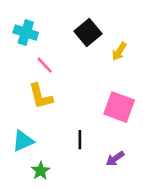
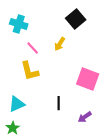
black square: (88, 33) -> (76, 19), moved
yellow arrow: (119, 51) -> (60, 44), moved
green star: (41, 171) -> (13, 128), moved

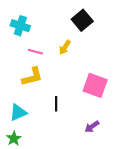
pink line: (33, 48) -> (36, 52), turned -32
yellow L-shape: (30, 71) -> (32, 77), turned -90
black line: (59, 103) -> (56, 104), moved

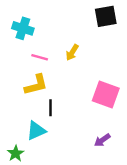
black square: (82, 20) -> (106, 16), moved, turned 30
black line: (56, 104) -> (51, 108), moved
cyan triangle: (18, 112) -> (36, 131), moved

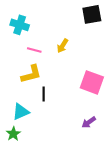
cyan triangle: (36, 131) -> (21, 112), moved

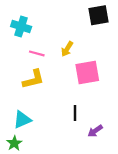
pink square: (92, 82) -> (87, 73), moved, turned -30
black line: (44, 94) -> (75, 113), moved

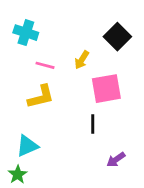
black square: (98, 15) -> (117, 37), moved, turned -35
black line: (75, 113) -> (93, 124), moved

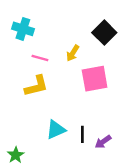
black line: (93, 124) -> (82, 134), moved
cyan triangle: (27, 146) -> (56, 130), moved

